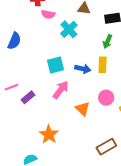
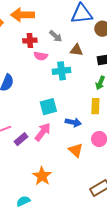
cyan cross: (69, 29) -> (62, 71), turned 36
blue arrow: (83, 69) -> (73, 122), moved
pink arrow: (61, 90) -> (43, 132), moved

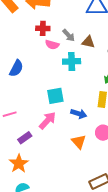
gray arrow: (56, 36) -> (69, 35), moved
purple rectangle: (21, 139) -> (25, 138), moved
orange star: (42, 176) -> (19, 164), moved

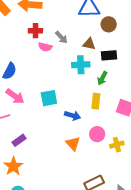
brown triangle: (88, 42) -> (89, 44), moved
cyan cross: (72, 61) -> (81, 65), moved
pink arrow: (47, 121) -> (15, 96), moved, turned 84

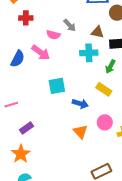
red cross: (35, 31) -> (26, 18), moved
pink arrow: (15, 96) -> (41, 52), moved
yellow rectangle: (96, 101) -> (104, 89), turned -63

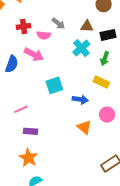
red cross: (26, 18) -> (24, 26), moved
cyan cross: (89, 53) -> (81, 48), turned -30
pink line: (11, 105) -> (21, 109), moved
purple rectangle: (27, 128) -> (30, 131), turned 48

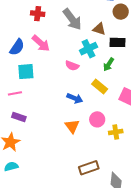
gray arrow: (58, 23) -> (72, 19), size x1.6
pink semicircle: (44, 35) -> (72, 66), moved
cyan square: (54, 85) -> (26, 72), moved

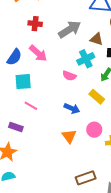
gray arrow: (72, 19) -> (70, 29), turned -85
pink line: (15, 93) -> (31, 106), moved, turned 40

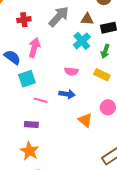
pink arrow: (38, 53) -> (34, 48), turned -102
blue semicircle: (14, 57) -> (12, 57), turned -72
pink semicircle: (69, 76) -> (71, 71), moved
blue arrow: (72, 108) -> (67, 94), moved

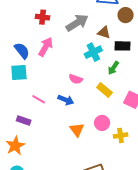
cyan square: (27, 79) -> (19, 72), moved

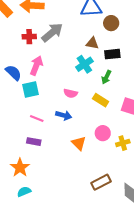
gray arrow: (77, 23) -> (52, 32), moved
cyan square: (19, 72) -> (31, 90), moved
purple rectangle: (24, 121) -> (34, 142), moved

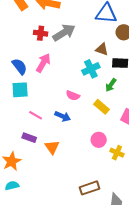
cyan square: (31, 90) -> (20, 90), moved
orange triangle: (79, 143) -> (52, 147), moved
yellow cross: (123, 143) -> (117, 153), turned 32

